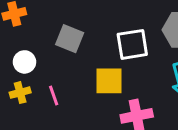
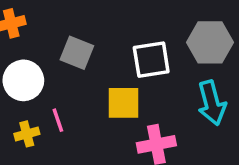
white circle: (24, 62) -> (23, 80), size x1.5
yellow cross: (20, 93) -> (27, 134), moved

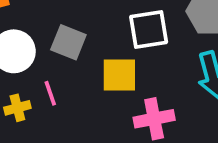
gray square: (77, 53) -> (68, 42), moved

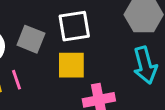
white square: (149, 29) -> (74, 26), moved

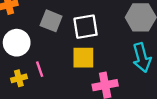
gray square: (31, 39) -> (51, 21), moved

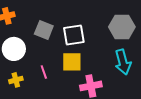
pink line: (40, 69) -> (44, 72), moved

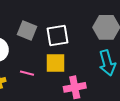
pink line: (44, 72) -> (27, 73), turned -56

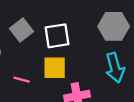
gray square: (27, 30) -> (22, 30), turned 30

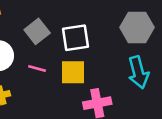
pink line: (22, 80) -> (37, 68), moved

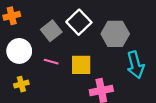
gray hexagon: (137, 27) -> (115, 34), moved
white square: (75, 38) -> (79, 22), moved, turned -35

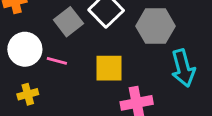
pink line: (51, 62) -> (57, 61), moved

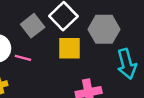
yellow square: (109, 68) -> (69, 48), moved

